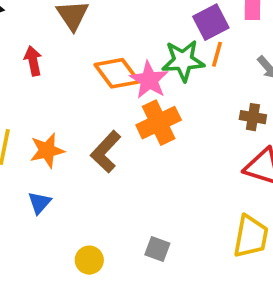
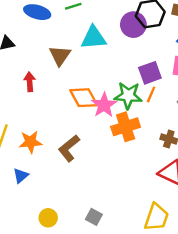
orange cross: (159, 123) -> (126, 127), moved

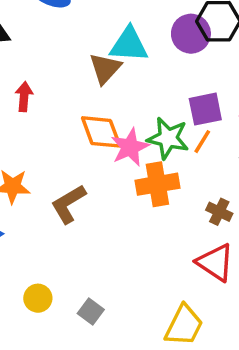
brown triangle: (60, 55) -> (105, 68), moved
yellow circle: (48, 218) -> (38, 298), moved

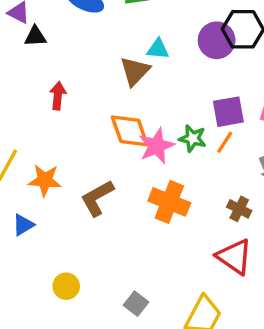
cyan triangle: (129, 45) -> (158, 49), size x0.6
green star: (168, 138) -> (193, 138), size x0.7
orange cross: (157, 184) -> (169, 202), moved, turned 30
gray square: (91, 312) -> (136, 304), moved

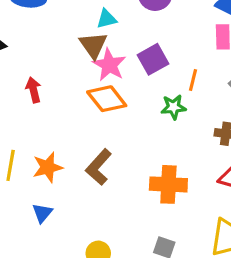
purple square: (228, 112) -> (153, 59), moved
green star: (193, 138) -> (173, 107), moved
pink star: (157, 146) -> (109, 65), moved
orange cross: (169, 202) -> (168, 184), moved

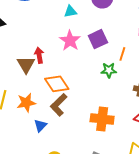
brown triangle: (93, 45) -> (26, 65), moved
red arrow: (33, 90) -> (39, 55), moved
orange diamond: (107, 99) -> (57, 84), moved
blue triangle: (42, 213) -> (40, 125), moved

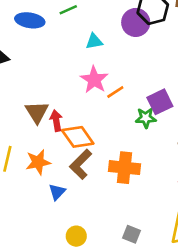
purple square: (98, 39) -> (160, 102), moved
orange line: (122, 54) -> (115, 92), moved, turned 40
red arrow: (39, 55) -> (56, 121), moved
orange cross: (102, 119) -> (125, 168), moved

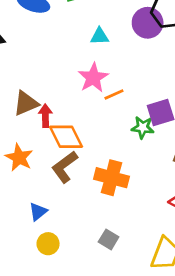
brown triangle: (37, 112) -> (26, 103), turned 30
orange star: (38, 162) -> (19, 158), turned 30
blue triangle: (57, 192) -> (38, 212), moved
gray square: (132, 234) -> (109, 239), moved

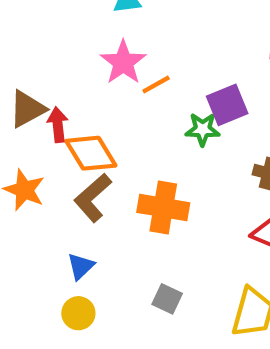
blue triangle: (38, 212) -> (81, 266), moved

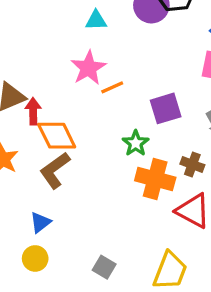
green star: (203, 129) -> (136, 143), moved, turned 30
orange cross: (163, 208) -> (155, 179), moved
gray square: (167, 299) -> (104, 267), moved

